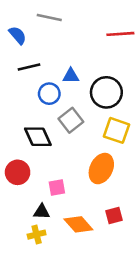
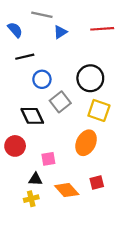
blue triangle: (71, 76) -> (60, 32), moved, turned -32

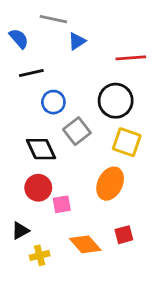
red line: (102, 29) -> (131, 58), moved
red circle: (15, 146) -> (38, 188), moved
black triangle: (35, 179) -> (20, 231), moved, turned -32

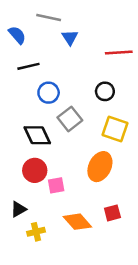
blue triangle: (77, 41) -> (70, 37), turned -30
black circle: (116, 101) -> (105, 91), size x0.6

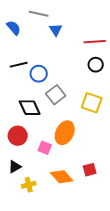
black line: (28, 66) -> (19, 65), moved
black circle: (105, 91) -> (96, 65), moved
orange ellipse: (100, 167) -> (65, 133), moved
red circle: (35, 170) -> (18, 136), moved
pink square: (56, 185) -> (45, 148), turned 32

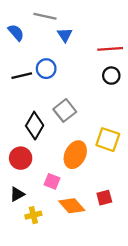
blue circle: (39, 74) -> (46, 69), moved
yellow square: (92, 103) -> (108, 140), moved
black diamond: (30, 108) -> (35, 126), turned 55
pink square: (45, 148) -> (52, 181), moved

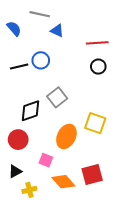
blue triangle: (65, 35) -> (57, 31), turned -32
black diamond: (35, 126) -> (30, 111), turned 40
red square: (104, 198) -> (92, 174), size x1.5

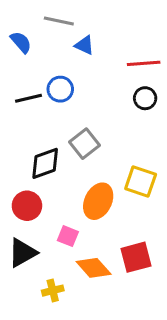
black triangle: (15, 171) -> (22, 253), size x1.5
yellow cross: (29, 190) -> (53, 291), moved

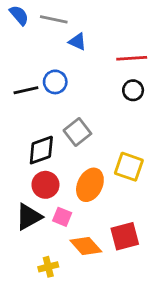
blue semicircle: (21, 42) -> (19, 15), moved
red circle: (27, 206) -> (45, 185), moved
black triangle: (22, 253) -> (29, 217), moved

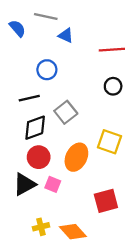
blue semicircle: (19, 15) -> (17, 28), moved
black line: (26, 90) -> (29, 98), moved
black circle: (133, 90) -> (113, 86), moved
orange diamond: (86, 246) -> (73, 232), moved

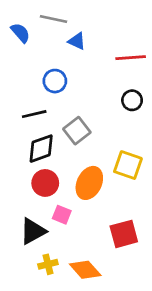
black triangle: (24, 184) -> (33, 231), moved

